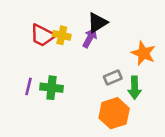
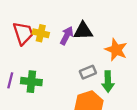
black triangle: (97, 23) -> (83, 31), moved, turned 30
red trapezoid: (43, 35) -> (23, 33), turned -135

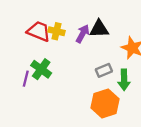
red trapezoid: (23, 33) -> (39, 31), turned -50
green cross: (31, 82) -> (41, 69), moved, turned 30

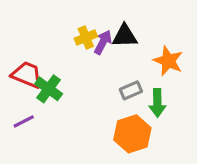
red trapezoid: (39, 31) -> (27, 75), moved
yellow cross: (57, 31) -> (86, 38), moved, turned -35
purple line: (26, 79) -> (24, 121), moved, turned 49

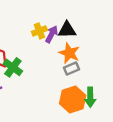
orange star: (168, 61) -> (69, 53), moved
green arrow: (157, 103) -> (90, 97), moved

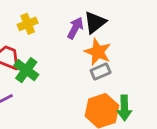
black triangle: (67, 30) -> (95, 22), turned -36
yellow cross: (39, 31) -> (28, 24), moved

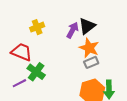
green cross: (26, 70) -> (36, 72), moved

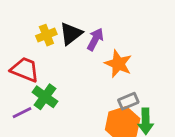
black triangle: (87, 26) -> (71, 34), moved
gray rectangle: (91, 62) -> (128, 101), moved

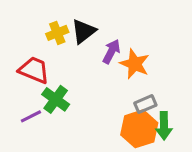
purple arrow: (95, 39) -> (111, 51), moved

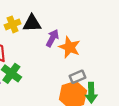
black triangle: (84, 31) -> (32, 23), turned 36

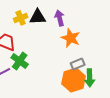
purple arrow: (52, 38) -> (60, 18), moved, turned -42

